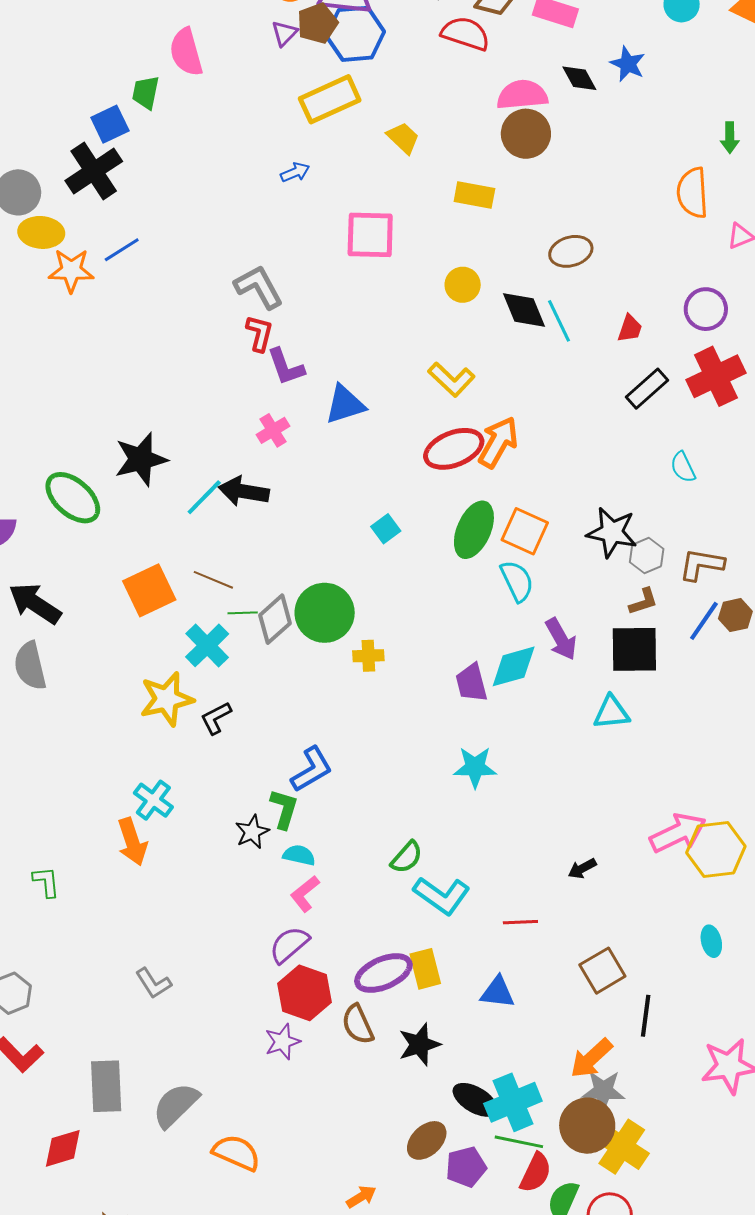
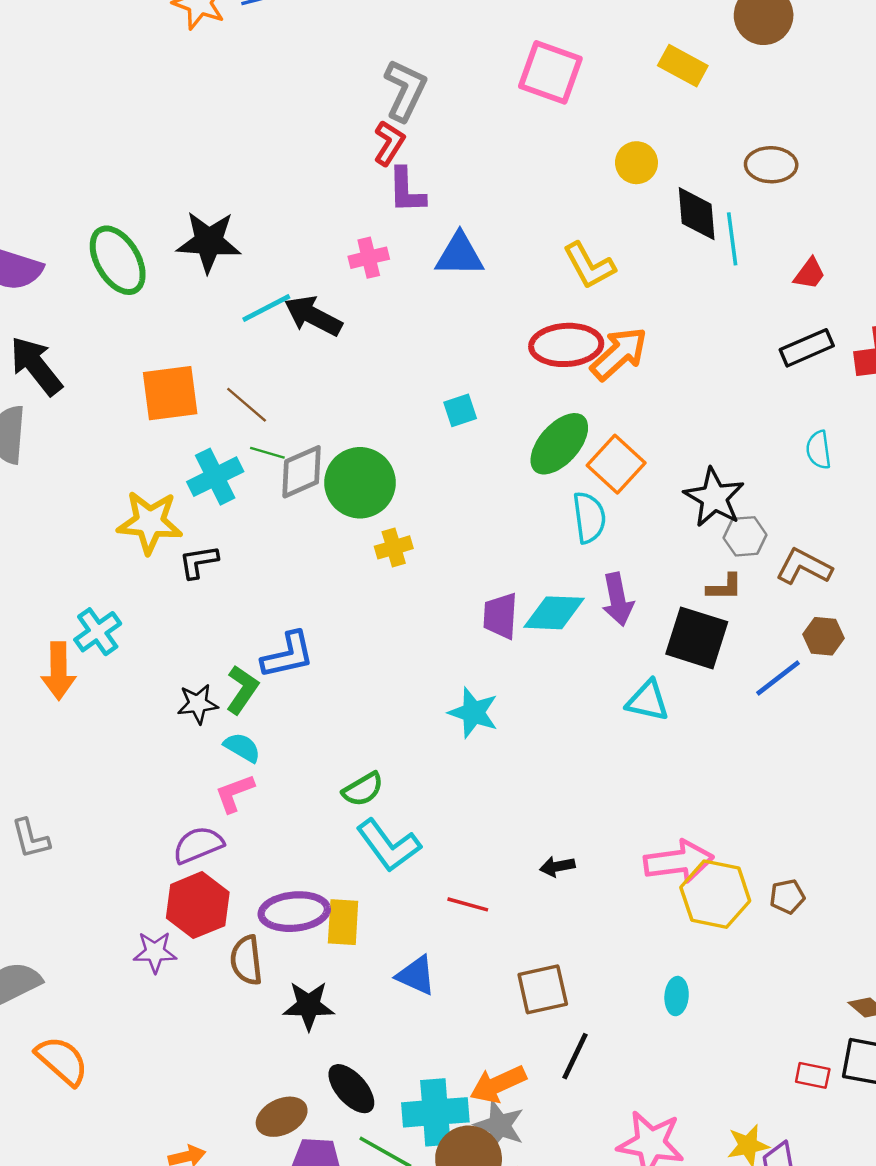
gray L-shape: (259, 287) -> (405, 90), turned 36
blue line: (704, 621) -> (778, 678), moved
yellow cross: (368, 656) -> (394, 547), turned -32
cyan cross: (513, 1102) -> (435, 1112), moved

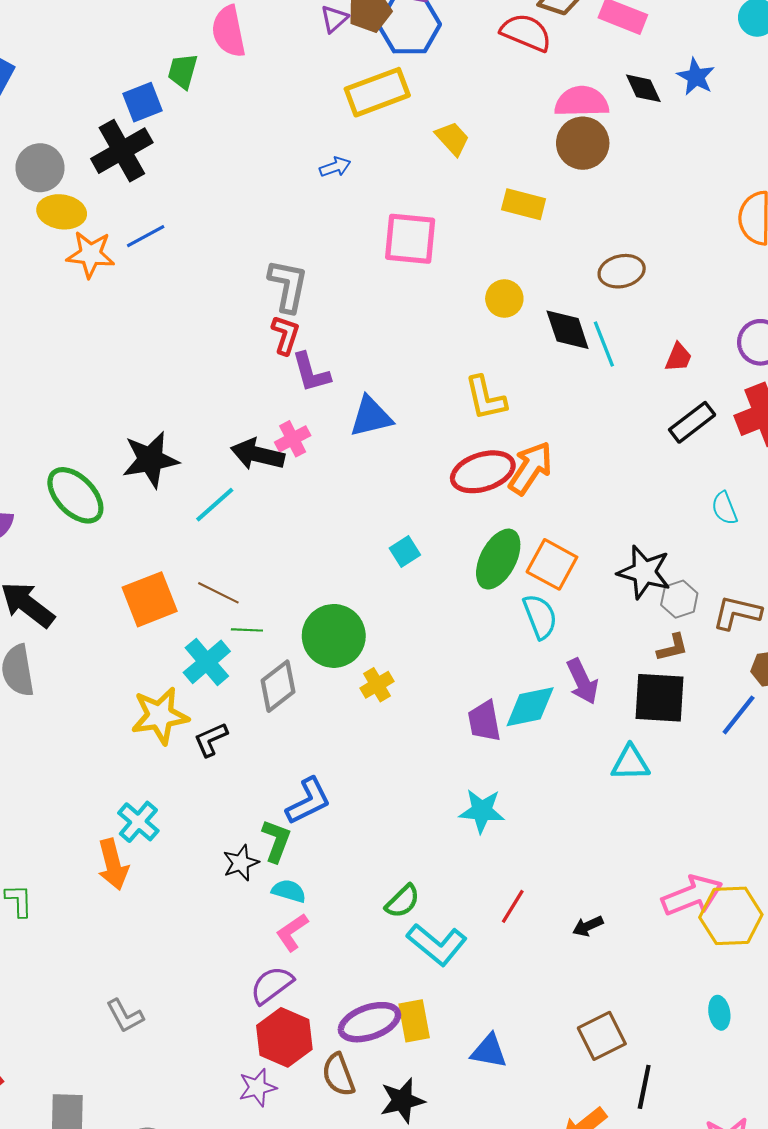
yellow L-shape: (589, 266) -> (486, 398), turned 30
black arrow: (313, 316) -> (258, 454), moved
gray diamond: (302, 472) -> (278, 686), moved
red line: (468, 904) -> (513, 906), moved, turned -60

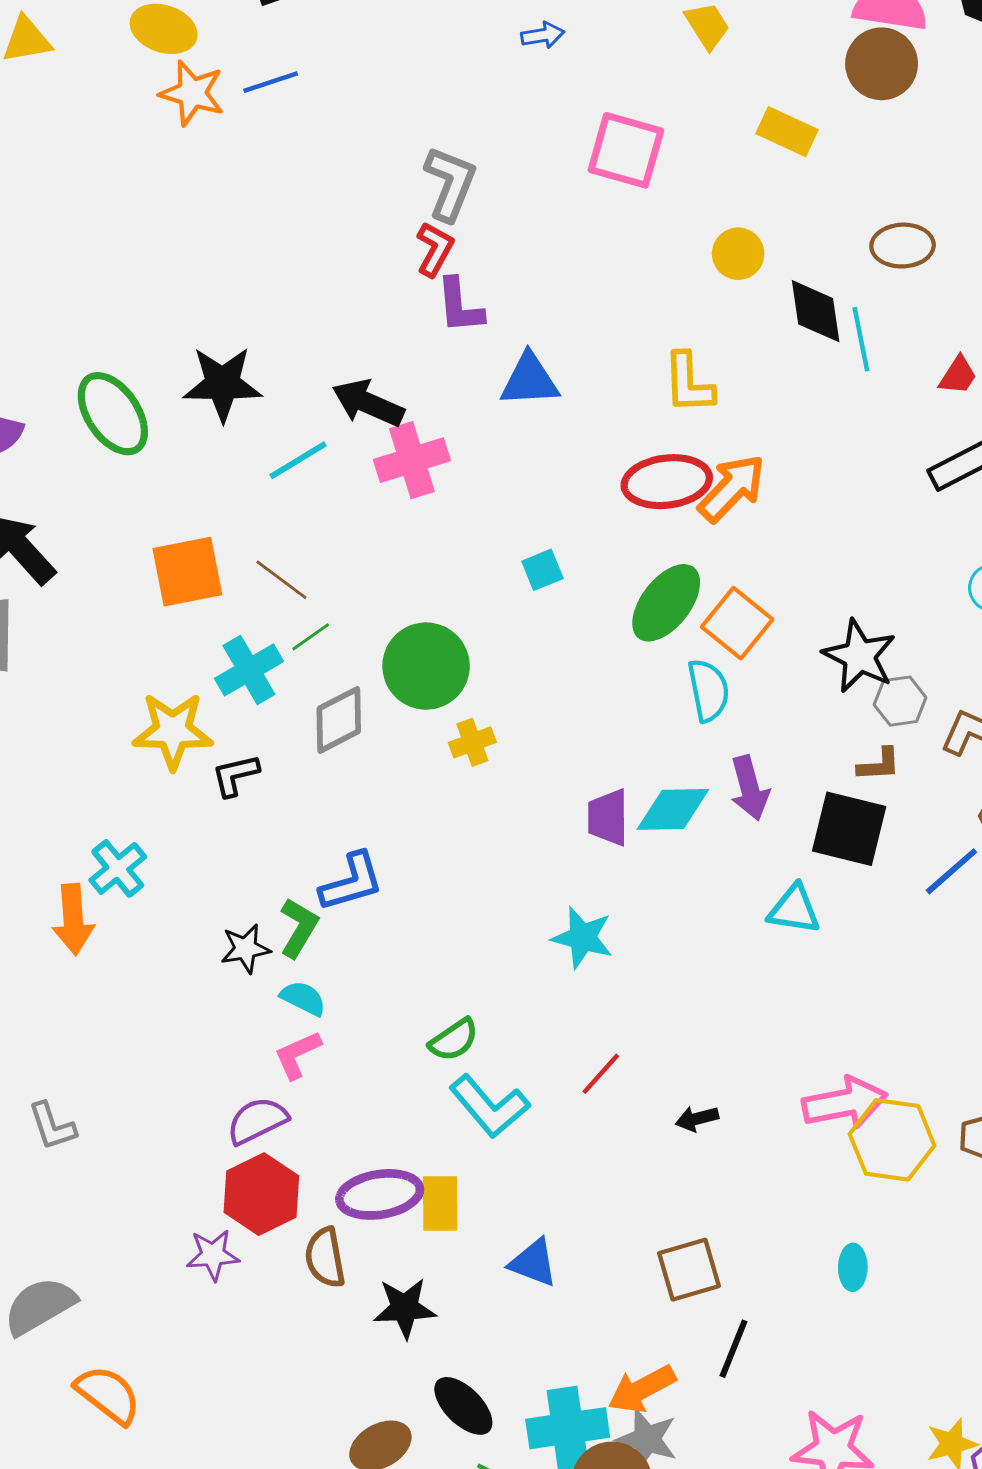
pink cross: (293, 439) -> (412, 460), moved, size x1.5
green line: (247, 630) -> (311, 637), turned -48

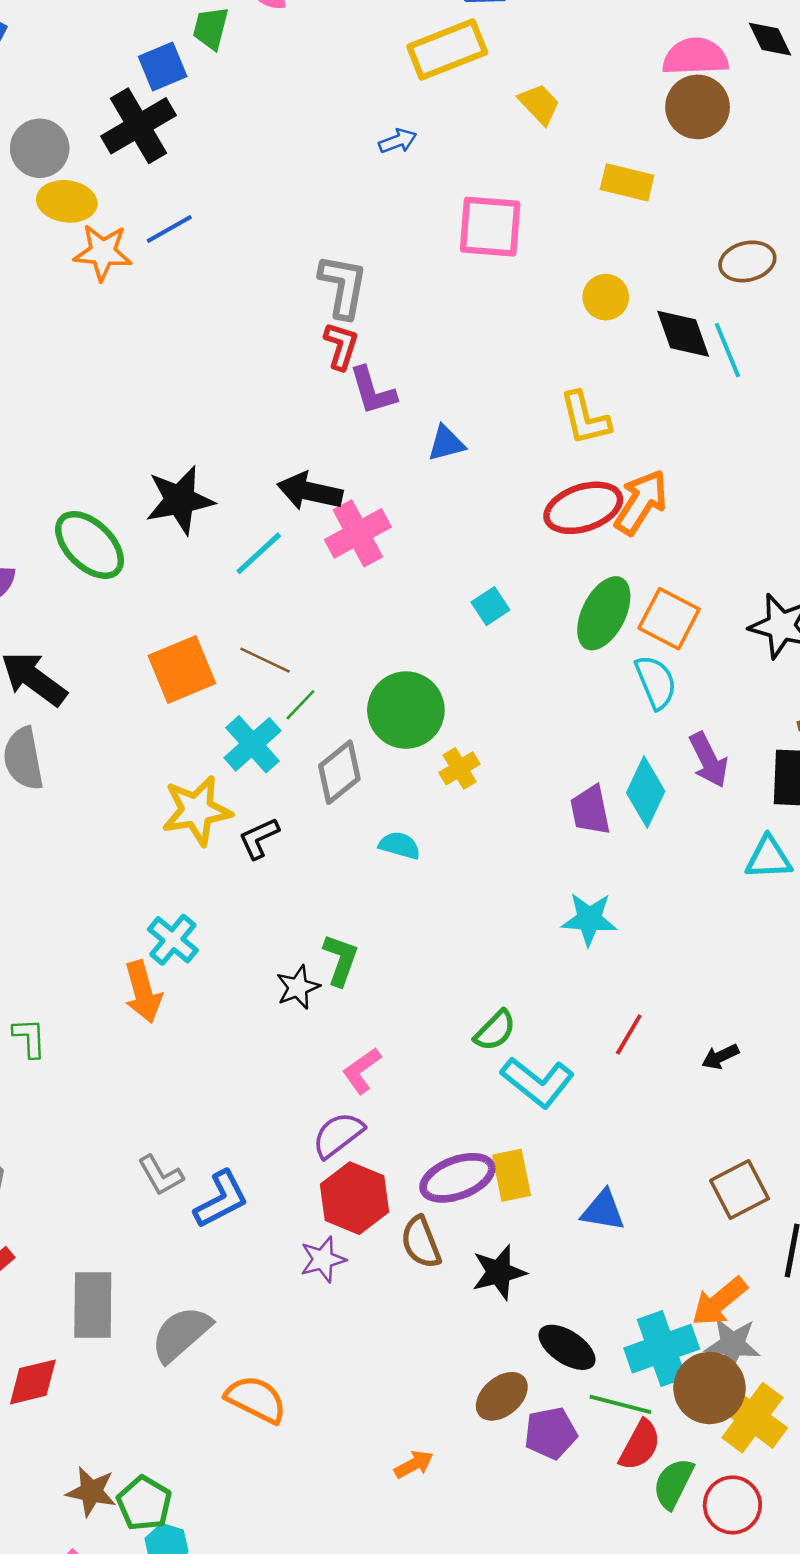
blue triangle: (530, 380) -> (446, 443), size x0.7
cyan diamond: (673, 809) -> (646, 792), turned -52
blue L-shape: (352, 882) -> (221, 1199), moved
cyan semicircle: (303, 998) -> (400, 845), moved

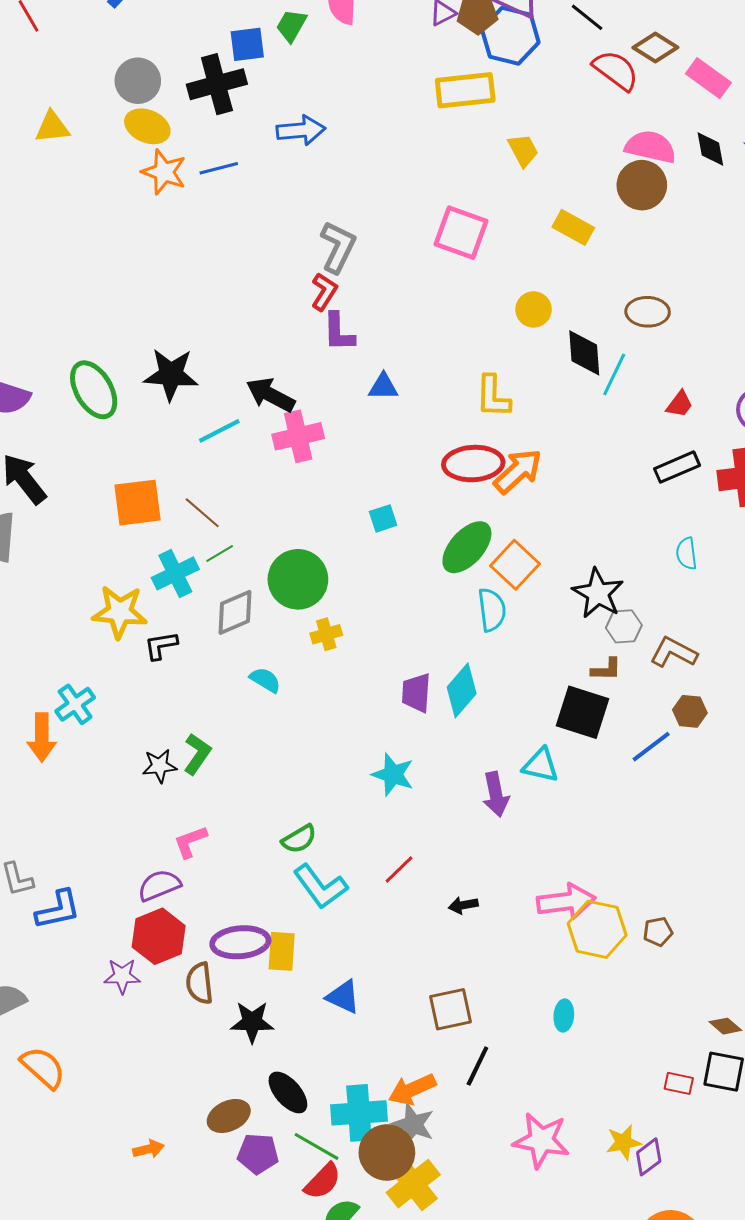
blue arrow: (398, 141) -> (301, 130), moved, size x1.6
cyan line: (727, 350) -> (614, 374), turned 33
purple arrow: (709, 760) -> (496, 794), moved

